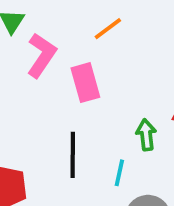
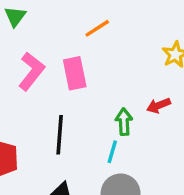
pink L-shape: (42, 55) -> (31, 71), moved
cyan line: (119, 173) -> (112, 152), moved

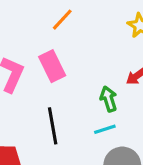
cyan line: (112, 152) -> (105, 129), turned 70

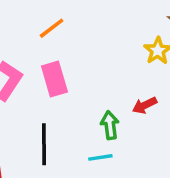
orange line: (62, 20) -> (52, 28), moved

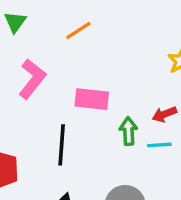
pink rectangle: (54, 79) -> (92, 99), moved, turned -72
cyan line: (100, 157) -> (159, 145), moved

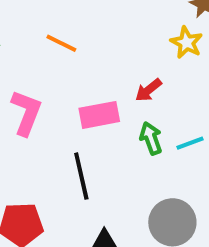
orange line: (78, 31) -> (61, 43), turned 76
red arrow: (164, 114) -> (148, 90), moved

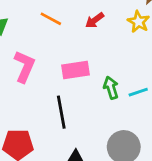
red arrow: (148, 90) -> (95, 20), moved

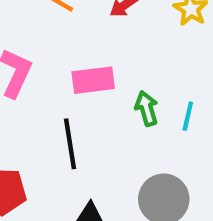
cyan line: (138, 92) -> (188, 116), turned -60

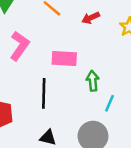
cyan line: (188, 116) -> (109, 103), moved

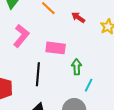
red arrow: (91, 18) -> (78, 17), turned 56

